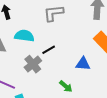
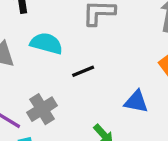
gray cross: (33, 64) -> (42, 109), moved

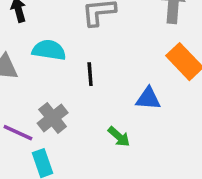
black line: (83, 71) -> (90, 74), turned -65

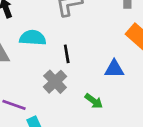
gray cross: (53, 118) -> (55, 82), moved

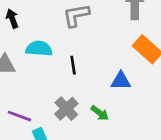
gray cross: (55, 82) -> (66, 109), moved

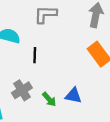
blue triangle: (121, 81) -> (73, 96), moved

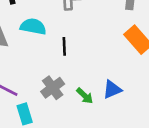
blue triangle: (73, 96) -> (112, 89), turned -30

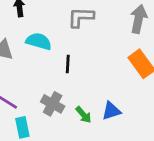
gray cross: (53, 88) -> (53, 104), turned -30

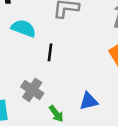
green arrow: (84, 115) -> (56, 114), moved

